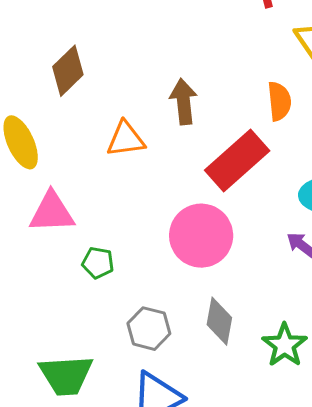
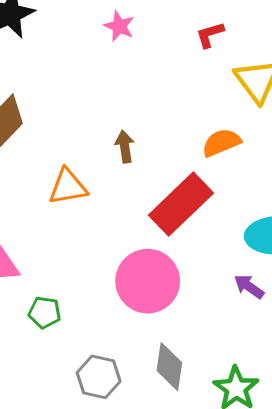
orange semicircle: (279, 101) -> (221, 143), turned -105
brown arrow: (184, 102) -> (125, 147), size x0.7

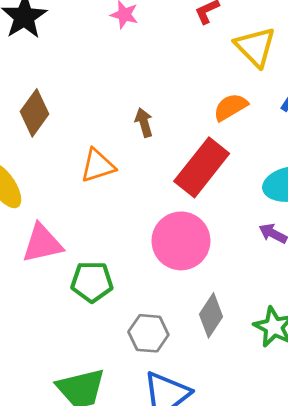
green pentagon: (45, 312) -> (92, 282), size x1.4
gray diamond: (169, 367) -> (211, 315), turned 33

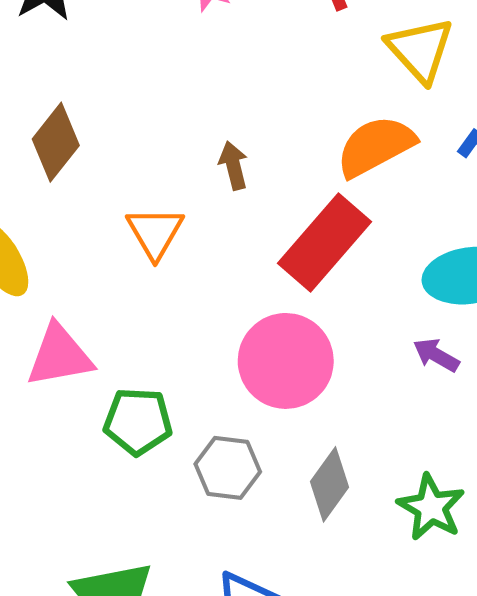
orange semicircle: (231, 107) -> (376, 146), size x1.4
orange triangle: (98, 166) -> (155, 233), turned -45
gray hexagon: (148, 333) -> (228, 468), moved

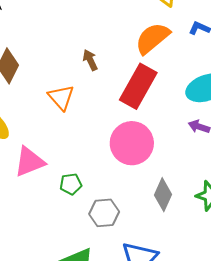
green pentagon: (138, 421) -> (71, 184), size x0.7
gray hexagon: (228, 468) -> (104, 213), moved

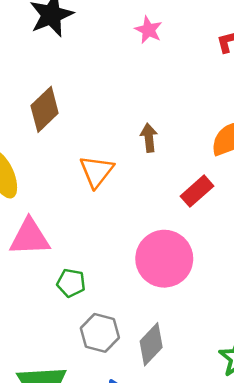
red rectangle: (138, 86) -> (197, 191), size x0.6
gray diamond: (163, 195) -> (151, 344), moved

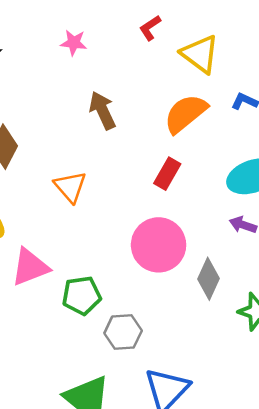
brown arrow: (149, 138) -> (102, 110), moved, size x1.4
green pentagon: (71, 283) -> (82, 295), size x1.4
gray diamond: (151, 344) -> (208, 279), moved

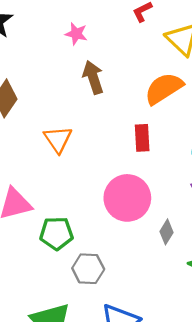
pink star: (74, 43) -> (76, 34), moved
red rectangle: (167, 174) -> (142, 138), turned -40
gray diamond: (208, 279) -> (167, 232), size x0.7

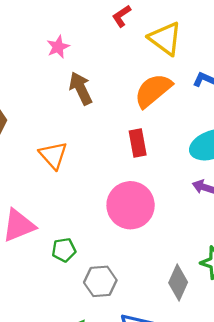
pink star: (76, 34) -> (58, 47), turned -30
gray diamond: (167, 232) -> (178, 283), moved, size x1.4
green pentagon: (56, 233) -> (64, 250), size x0.7

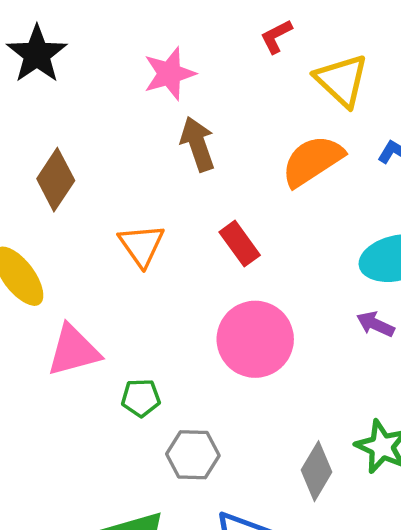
pink star: (58, 47) -> (169, 74), size x1.4
red rectangle: (138, 143) -> (240, 244), moved, turned -32

